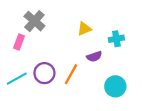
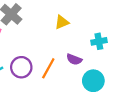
cyan cross: (116, 39) -> (99, 41), moved
purple semicircle: (94, 56) -> (74, 59), moved, turned 40

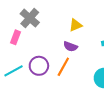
purple semicircle: (74, 59) -> (70, 47), moved

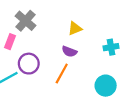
purple circle: (39, 66) -> (29, 64), moved

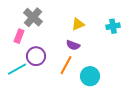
cyan cross: (111, 47) -> (113, 26), moved
cyan circle: (106, 86) -> (90, 76), moved

